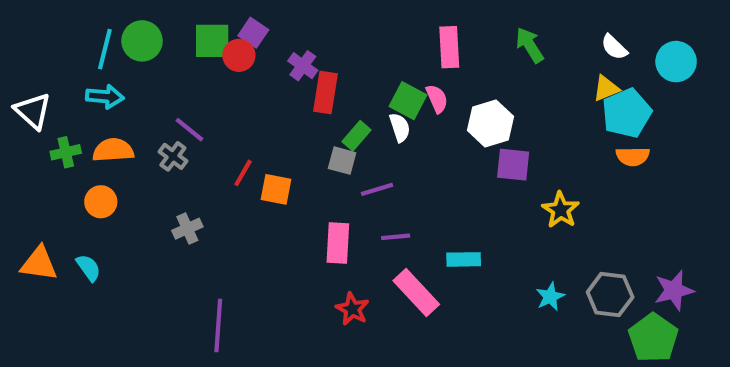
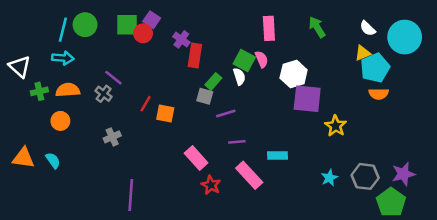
cyan circle: (676, 62) -> (405, 37), size x1.4
purple square: (513, 165) -> (307, 99), size x1.4
pink rectangle: (338, 243) -> (196, 158), moved, turned -45

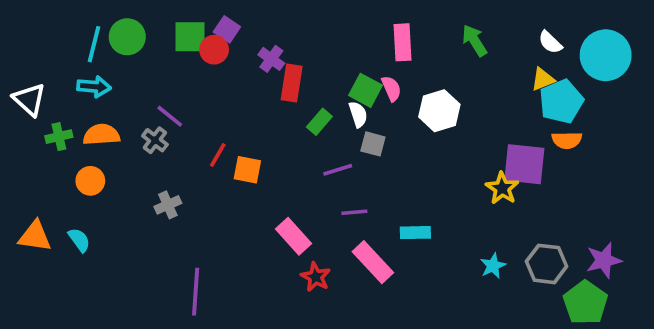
gray square: (205, 96) -> (373, 144), moved
purple square: (307, 99) -> (524, 164), moved

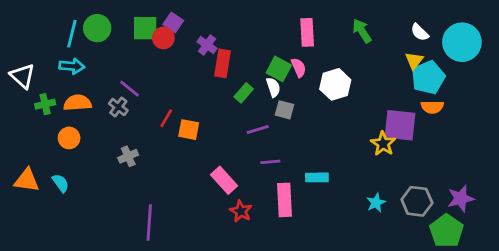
yellow triangle: (543, 79) -> (414, 61), turned -30
pink rectangle: (373, 262) -> (284, 200), turned 40

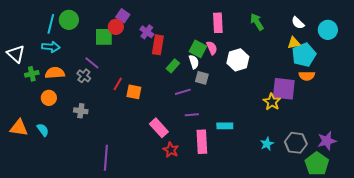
green square: (145, 28) -> (104, 37), moved
cyan circle: (462, 42) -> (328, 30), size x0.7
yellow triangle: (414, 61) -> (294, 43), turned 40
gray cross: (128, 156) -> (81, 111), moved, turned 32

